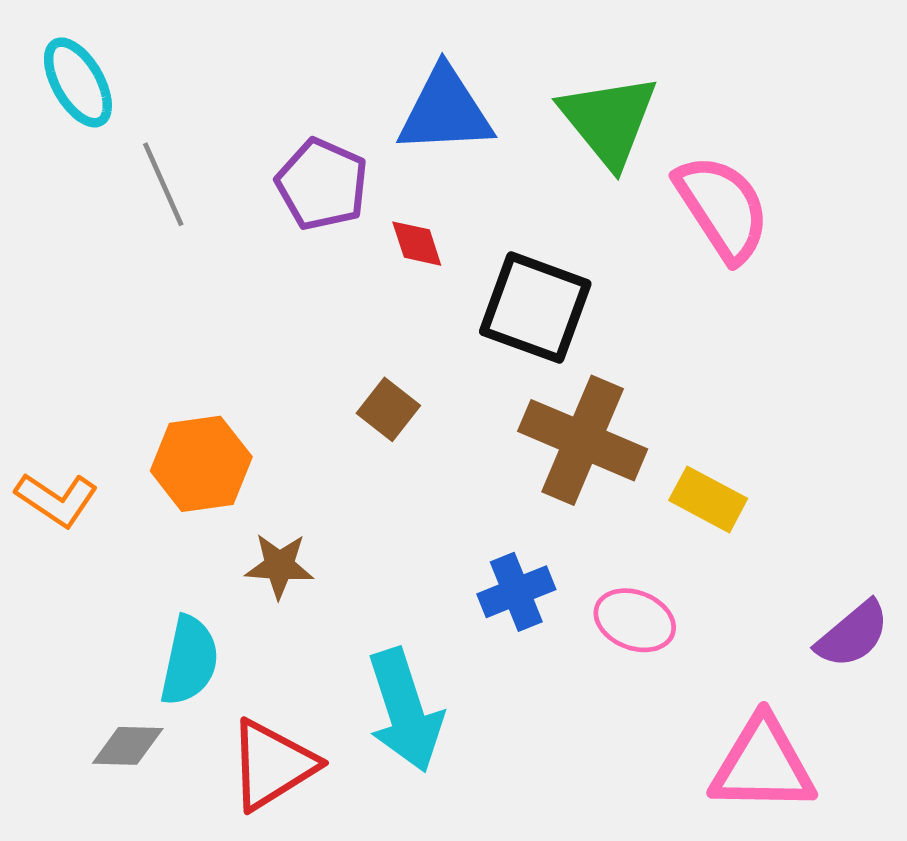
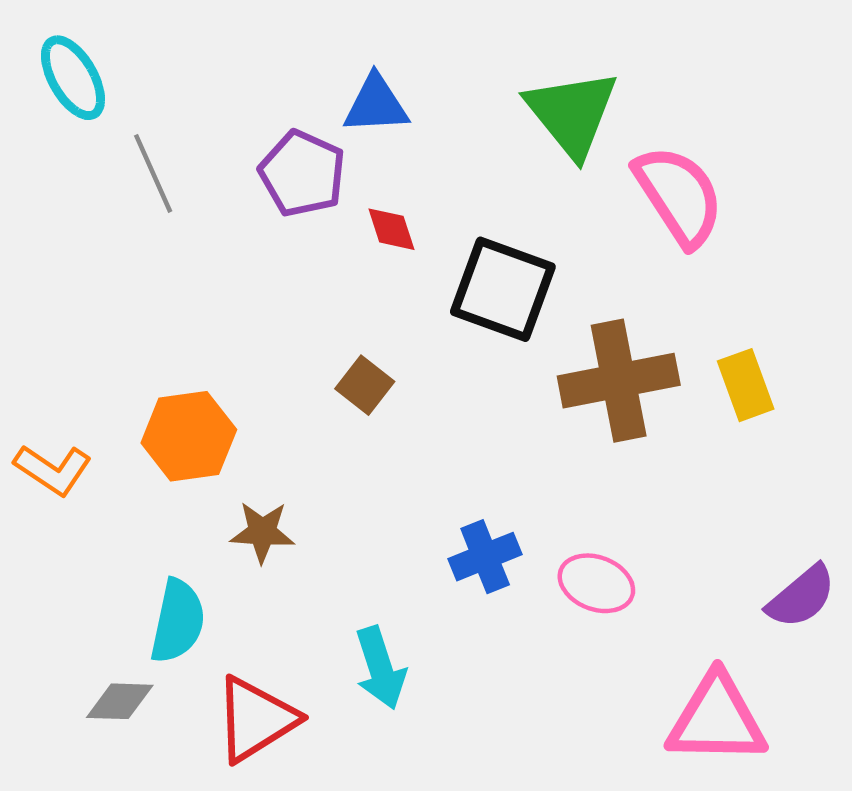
blue triangle: (445, 111) -> (376, 104), moved, size x0.7
brown cross: (583, 440) -> (619, 381), moved, turned -34
yellow rectangle: (708, 499) -> (746, 385), moved, turned 42
cyan arrow: (405, 710) -> (380, 668), size x0.7

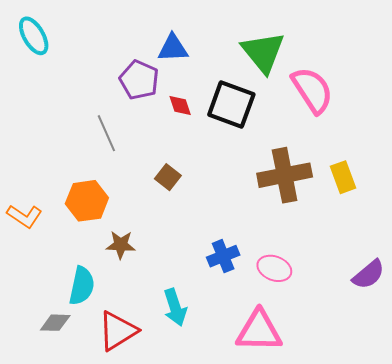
gray line: (153, 173) -> (106, 133), moved
black square: (503, 289) -> (231, 104), moved
pink triangle: (717, 719) -> (259, 331), moved

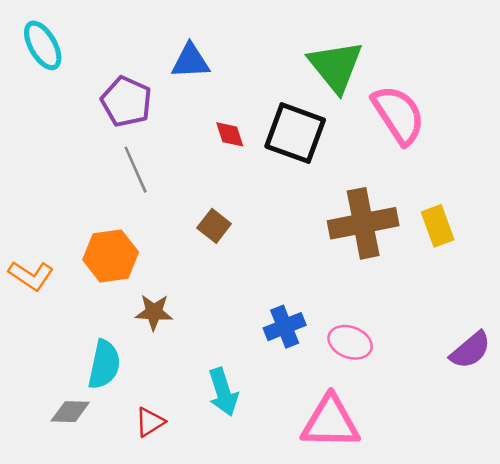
blue triangle: (173, 48) -> (190, 61), moved
purple pentagon: (139, 80) -> (126, 102), moved
red triangle: (118, 331) -> (150, 422), size x0.6

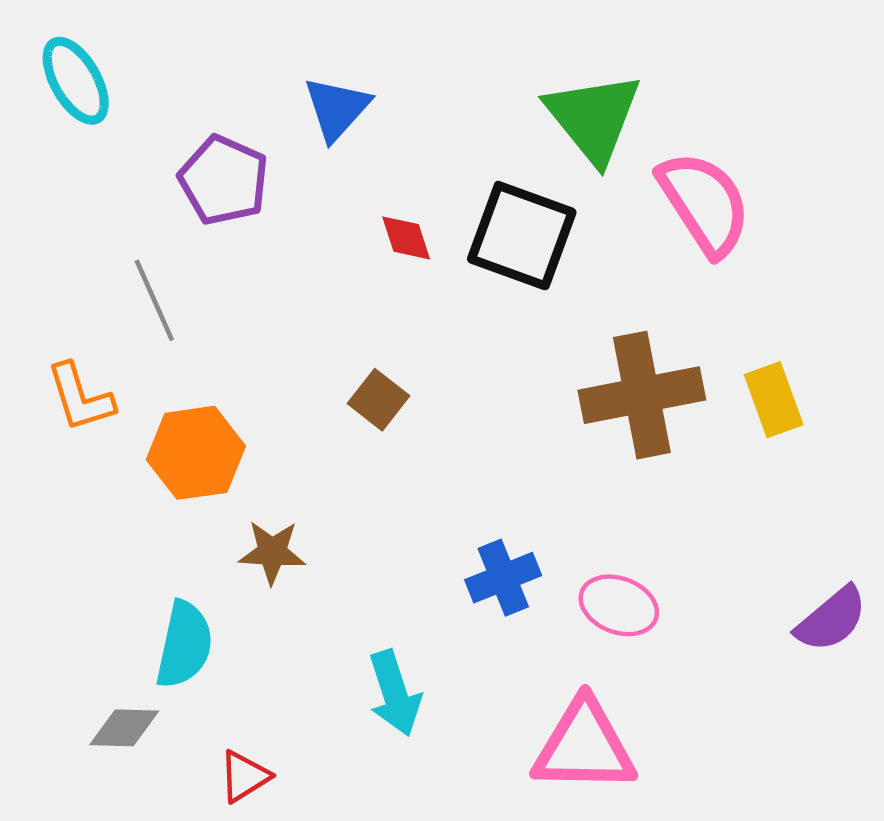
blue triangle: (190, 61) -> (337, 108), turned -45
gray line: (136, 170) -> (154, 300), moved
orange L-shape: (31, 276) -> (80, 397), moved, turned 39
red triangle: (150, 422) -> (244, 776), moved

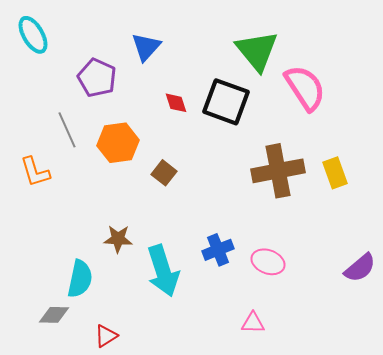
orange hexagon: (196, 453) -> (118, 143), moved
cyan arrow: (395, 693) -> (163, 271), moved, size x1.4
pink triangle: (584, 746) -> (253, 323), size x0.5

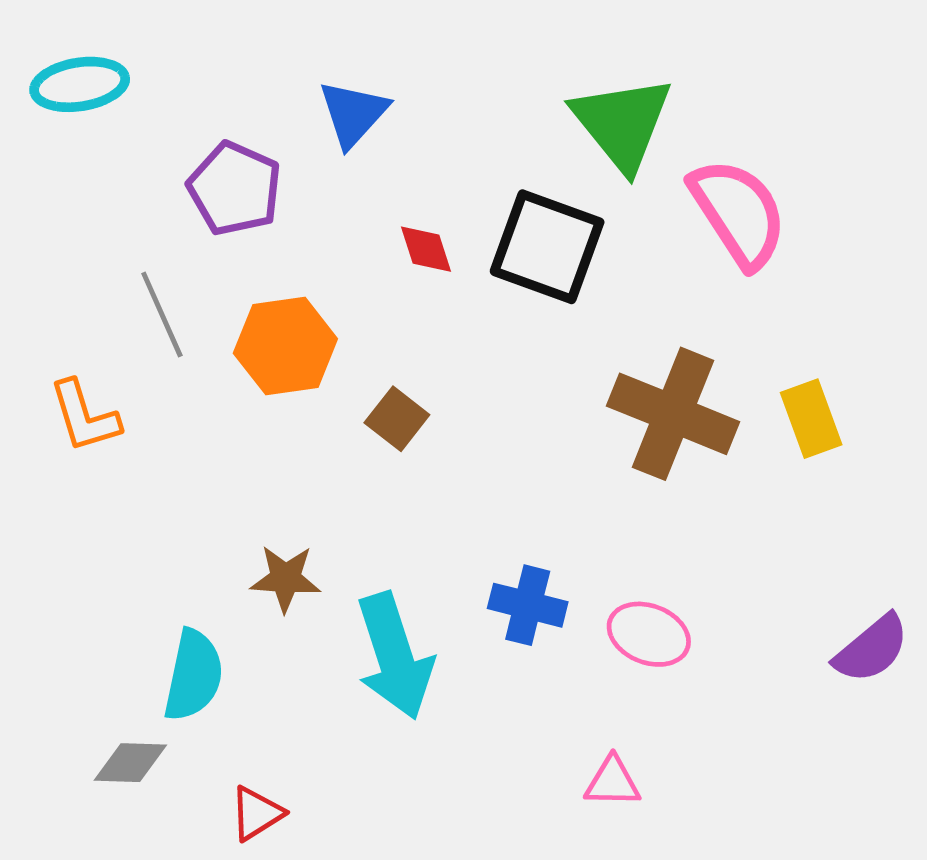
cyan ellipse: (33, 35) -> (80, 84), turned -69
brown cross: (278, 171) -> (673, 414), turned 33
blue cross: (218, 250) -> (528, 605), turned 36

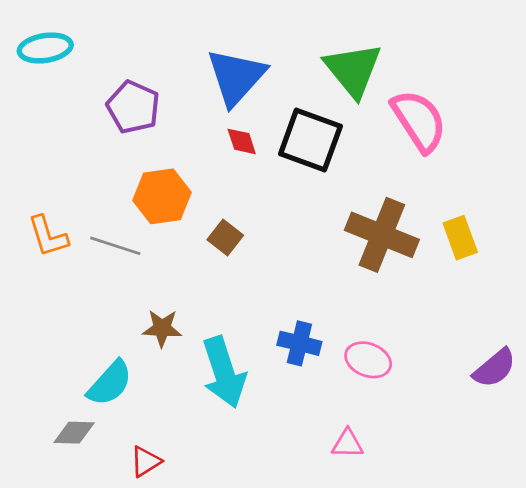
blue triangle: (353, 113) -> (236, 77), moved, size x1.5
gray line: (162, 315) -> (115, 246), moved, turned -48
cyan semicircle: (193, 675) -> (110, 383), turned 30

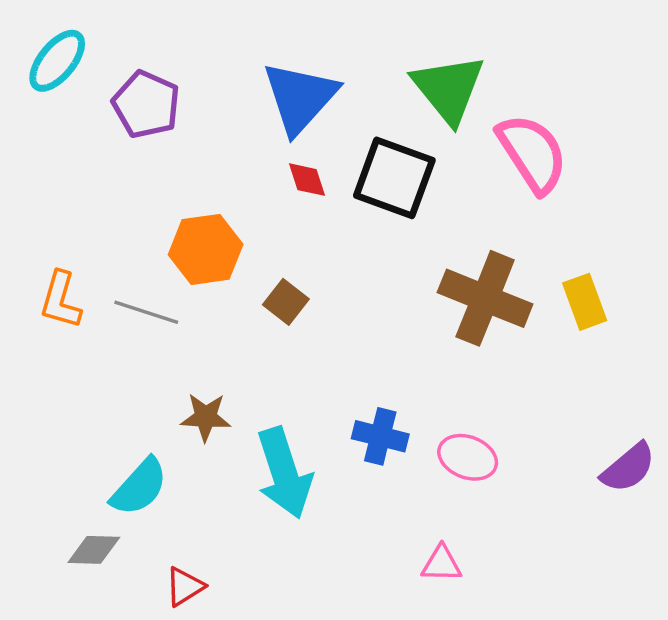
cyan ellipse: (45, 48) -> (57, 61), turned -42
purple pentagon: (133, 107) -> (146, 104), moved
orange L-shape: (48, 236) -> (61, 300), turned 33

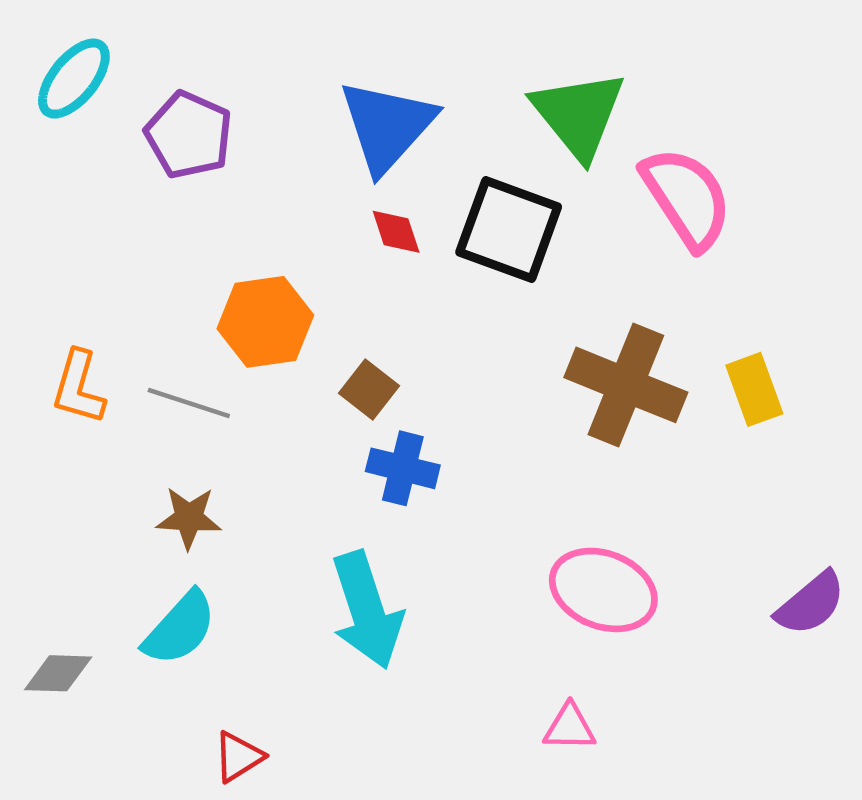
brown star: (206, 417) -> (189, 518), moved
blue cross: (380, 436) -> (403, 468), moved
pink ellipse: (468, 457) -> (603, 590), size x1.4
gray diamond: (94, 550) -> (58, 673), moved

